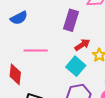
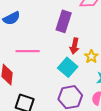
red arrow: (82, 45) -> (74, 46), turned 133

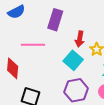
purple rectangle: (64, 21) -> (55, 20), moved

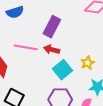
red arrow: (80, 39) -> (52, 50), moved, turned 84

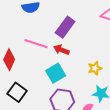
cyan square: (62, 70) -> (56, 73), moved

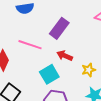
red arrow: (61, 50) -> (65, 56), moved

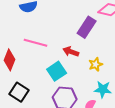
purple rectangle: (59, 28) -> (87, 27), moved

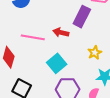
red arrow: (71, 52) -> (61, 32), moved

